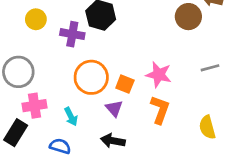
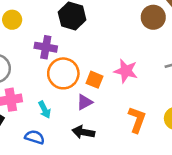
purple cross: (72, 34) -> (46, 47), moved
purple triangle: (114, 108) -> (85, 102), turned 42
orange L-shape: (160, 110) -> (137, 120), moved

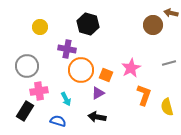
pink star: (126, 71) -> (131, 68), turned 30
orange L-shape: (137, 120) -> (144, 95), moved

